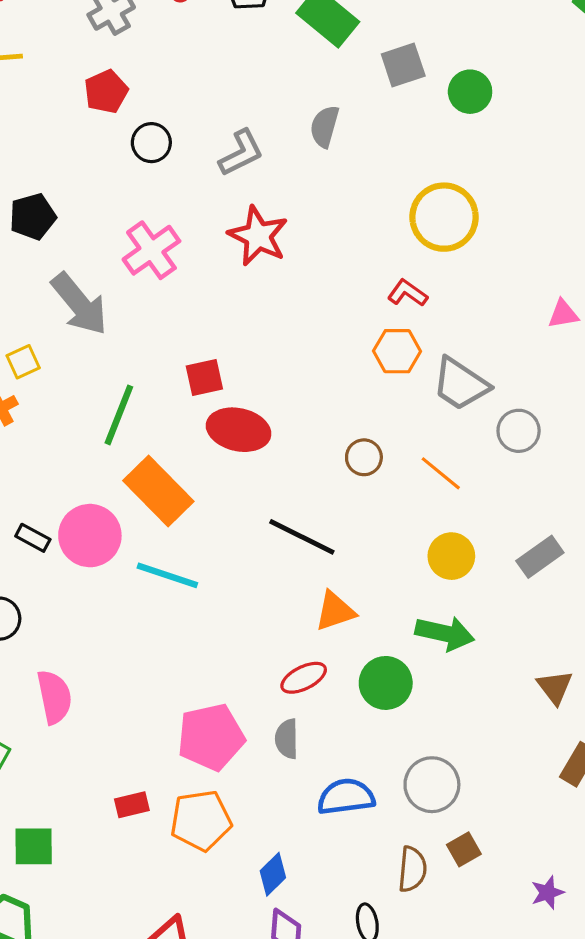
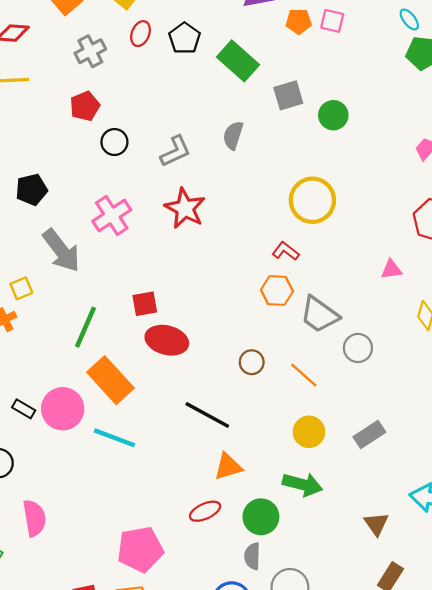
gray semicircle: (287, 739) -> (252, 556), moved

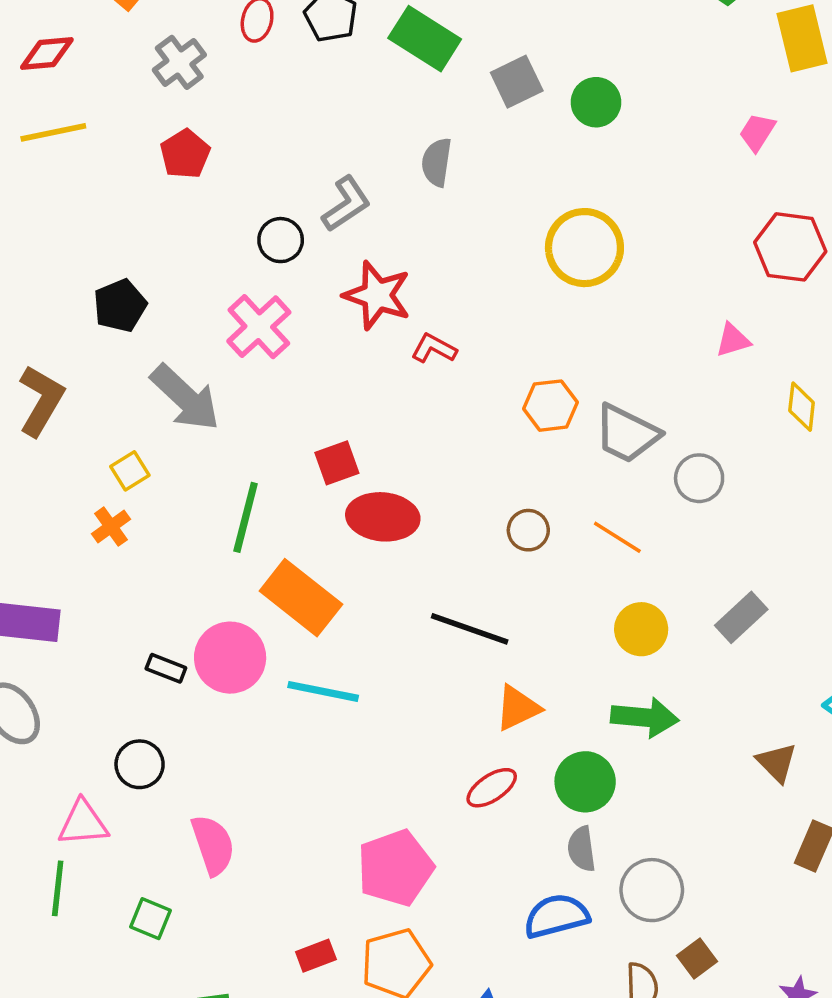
black circle: (114, 142) -> (281, 240), moved
red L-shape: (286, 251) -> (434, 348), moved

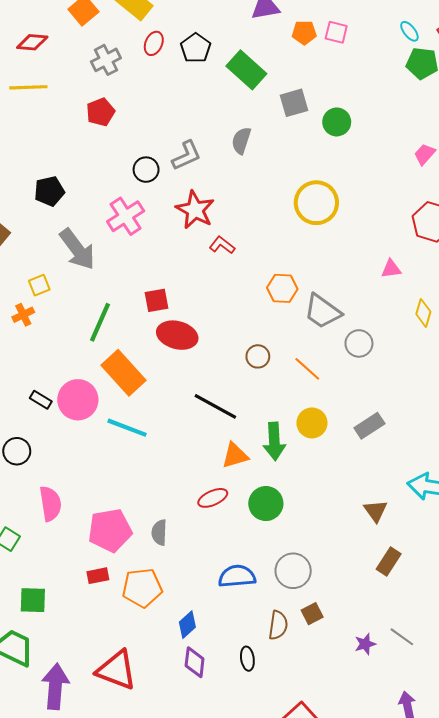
green arrow: (645, 717) -> (274, 441), moved, turned 72
gray semicircle: (582, 849) -> (159, 533), moved
pink pentagon: (395, 868) -> (110, 530), moved

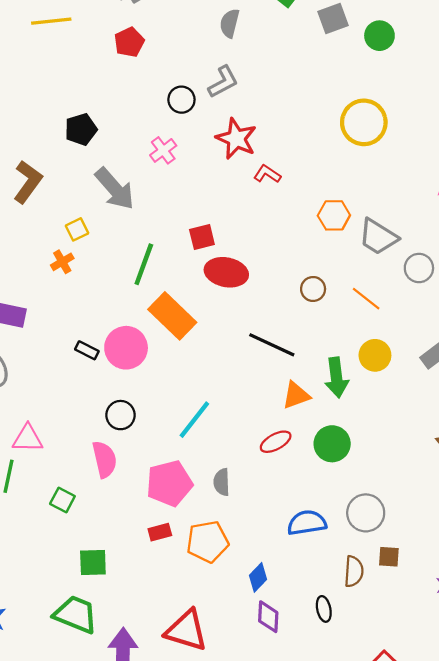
gray semicircle: (241, 141) -> (230, 23), moved
pink cross: (126, 216) -> (163, 150), size x0.7
cyan line: (127, 428) -> (194, 420), moved, turned -69
black circle: (17, 451) -> (121, 415), moved
brown square: (312, 614) -> (389, 557), turned 35

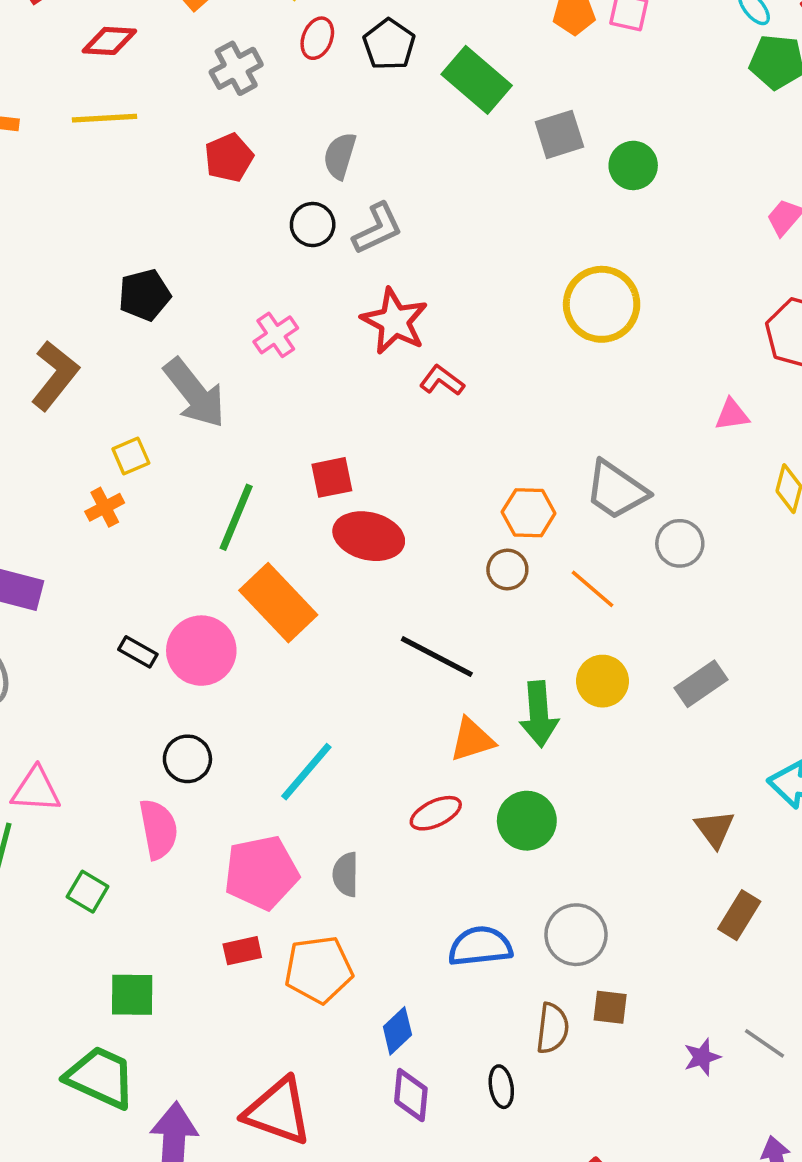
gray semicircle: (230, 23) -> (340, 156), moved
black circle: (181, 100) -> (313, 225), moved
orange hexagon: (334, 215) -> (529, 513), moved

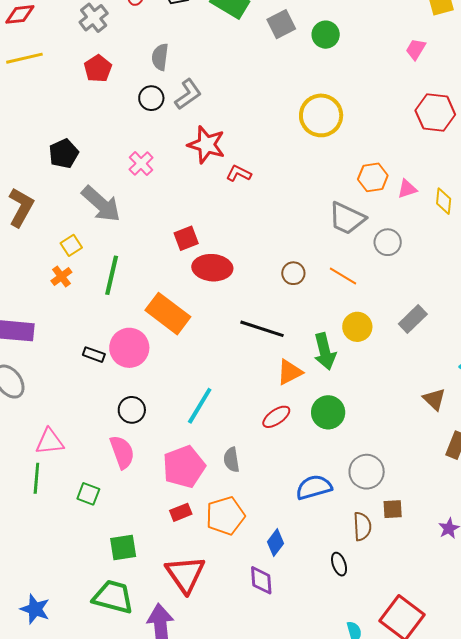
pink triangle: (732, 415) -> (407, 189), moved
orange hexagon: (529, 513) -> (373, 177), moved
green line: (236, 517) -> (112, 275), moved
purple diamond: (411, 1095) -> (261, 580), moved
red triangle: (278, 1111) -> (185, 574), moved, turned 45

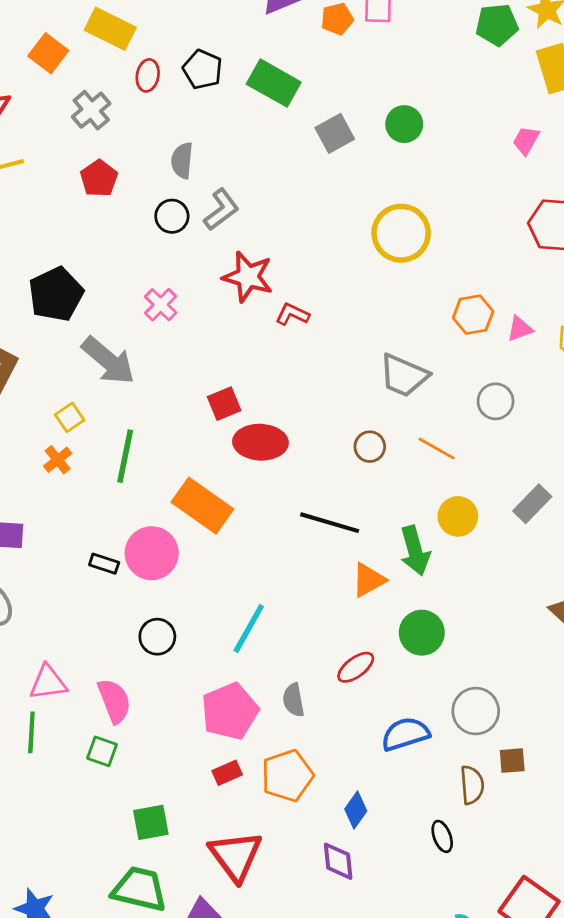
gray square: (281, 24) -> (335, 133), moved
black pentagon: (64, 154) -> (56, 294), size x1.4
gray trapezoid: (347, 218) -> (404, 376), moved
red ellipse: (276, 417) -> (356, 667), moved
pink semicircle: (122, 452) -> (114, 701), moved

